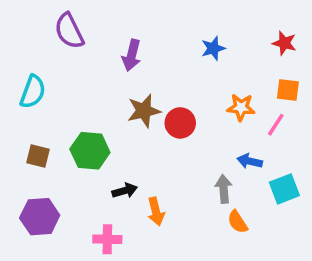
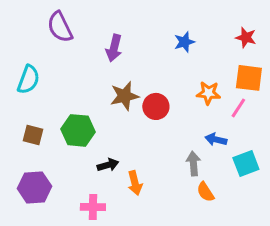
orange square: (288, 90) -> (249, 78), size x1.4

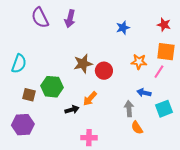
purple arrow: (114, 48) -> (70, 19), moved
cyan semicircle: (28, 79) -> (19, 64), moved
brown square: (33, 135) -> (29, 95), moved
orange arrow: (135, 183) -> (90, 99), moved, turned 56
pink cross: (93, 207) -> (89, 138), moved

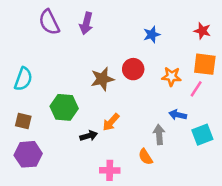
red circle: (104, 71) -> (133, 69), moved
brown square: (29, 95) -> (23, 121), moved
orange semicircle: (137, 128) -> (146, 157), moved

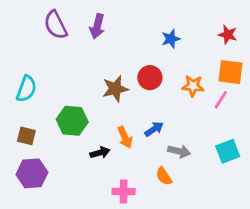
blue arrow: (178, 115) -> (154, 129), moved, turned 133
orange arrow: (111, 122) -> (125, 137), turned -66
gray arrow: (159, 135) -> (179, 151), turned 108

